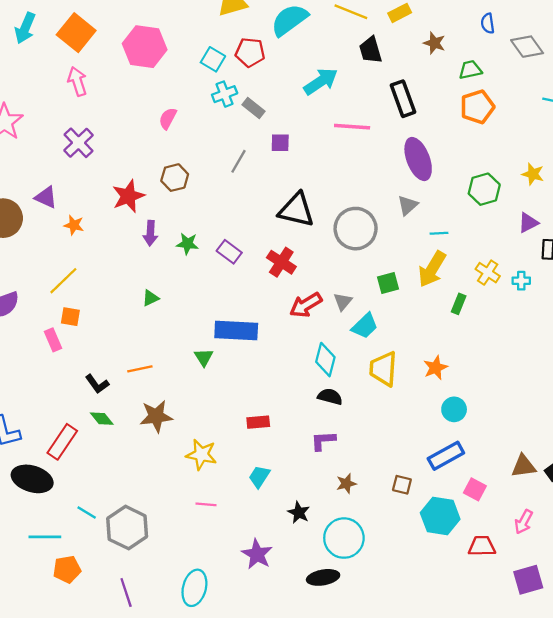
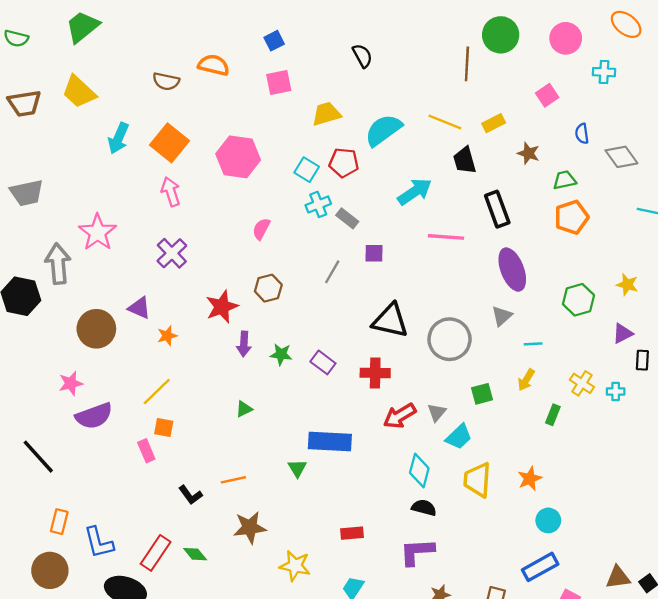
orange star: (74, 225) -> (167, 336), turned -30
red cross: (281, 262) -> (375, 373), turned -32
yellow arrow: (432, 269) -> (526, 380), size x0.6
green diamond: (102, 419) -> (195, 554), moved
purple L-shape: (323, 441) -> (417, 552), size x1.4

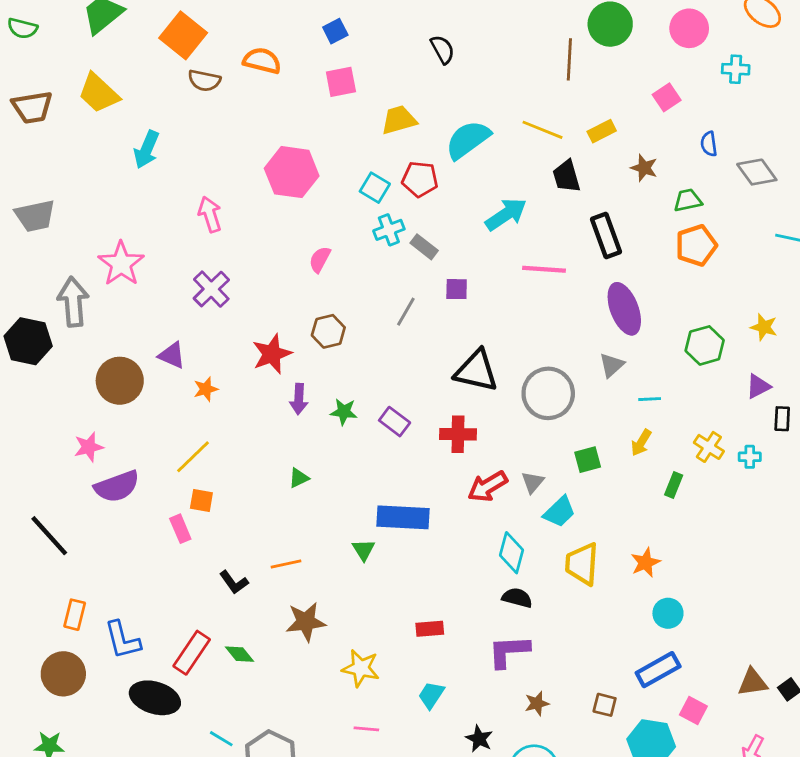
orange square: (170, 143) -> (183, 35), moved

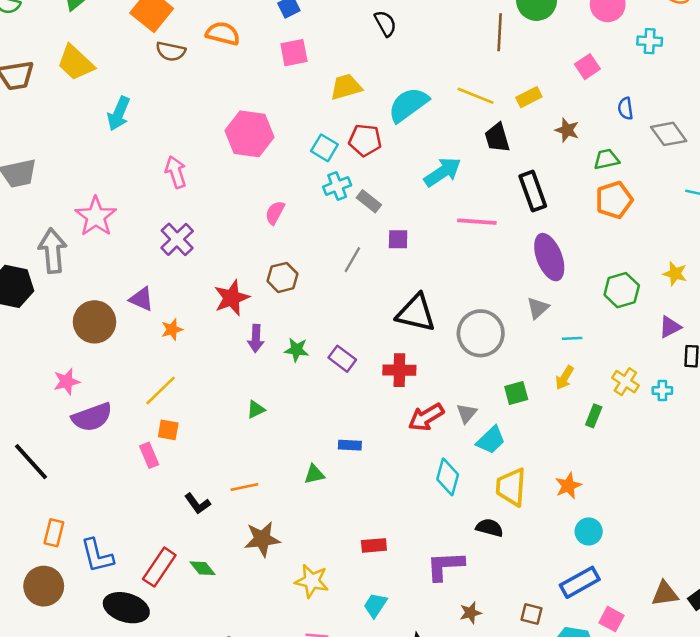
blue rectangle: (403, 517) -> (350, 445), size x0.5
green triangle: (364, 550) -> (314, 474), turned 50
black semicircle: (517, 598) -> (490, 528), moved

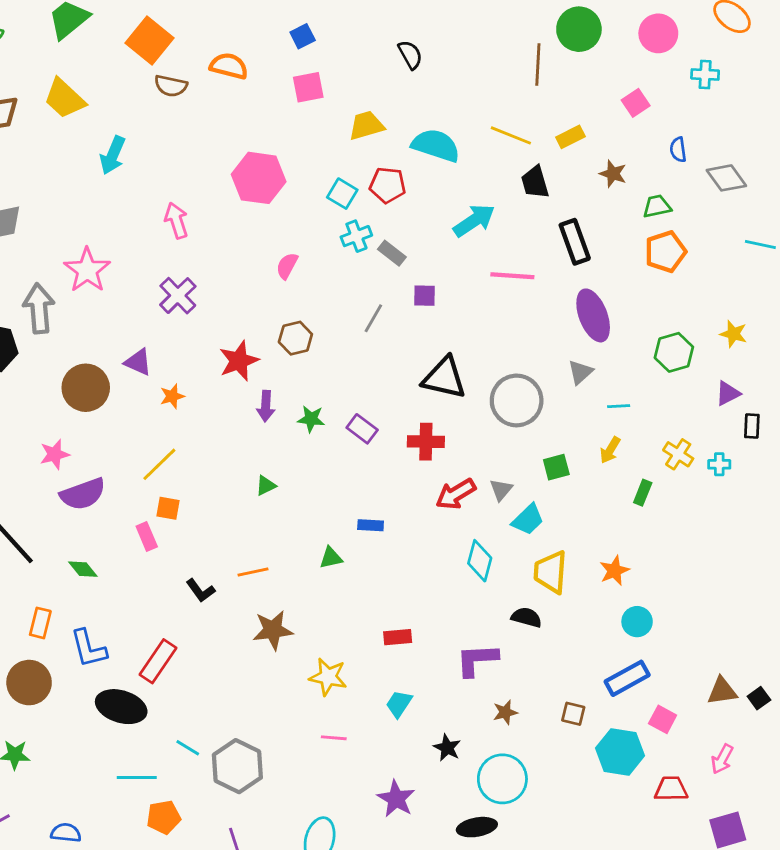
cyan semicircle: (408, 105) -> (436, 145), turned 54
green diamond: (202, 568) -> (83, 569), moved

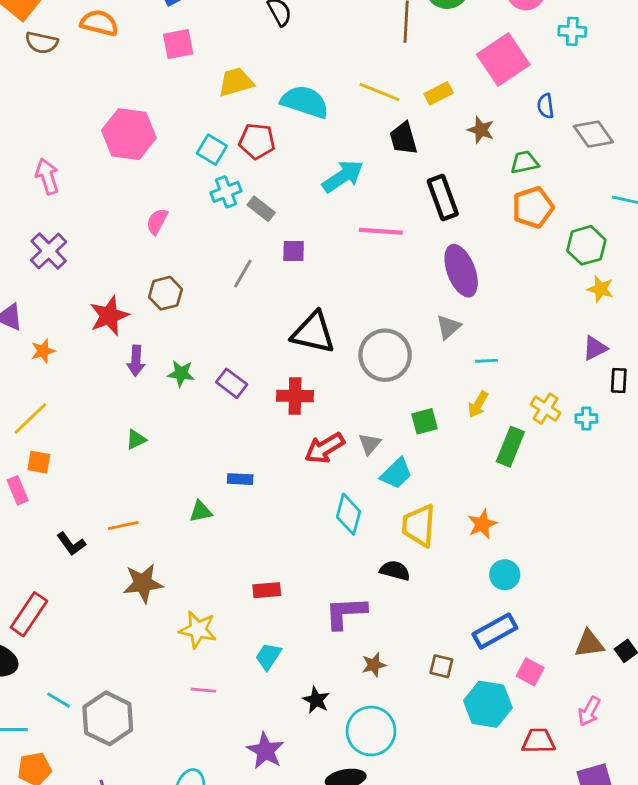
pink square: (636, 103) -> (503, 60), size x1.8
green hexagon: (674, 352) -> (586, 245), moved
green rectangle: (643, 493) -> (510, 447), size x1.5

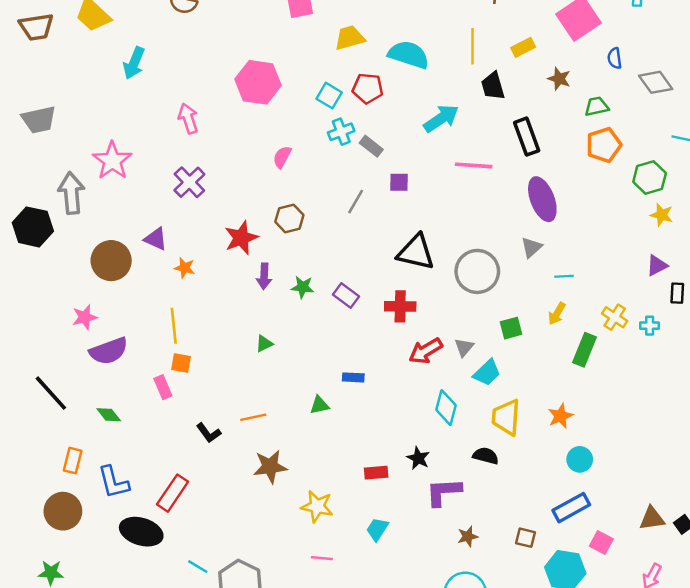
yellow line: (379, 92) -> (472, 46), turned 68
orange star: (43, 351) -> (185, 268), turned 30
yellow line: (30, 419) -> (174, 326), turned -52
black star: (316, 700) -> (418, 458), moved

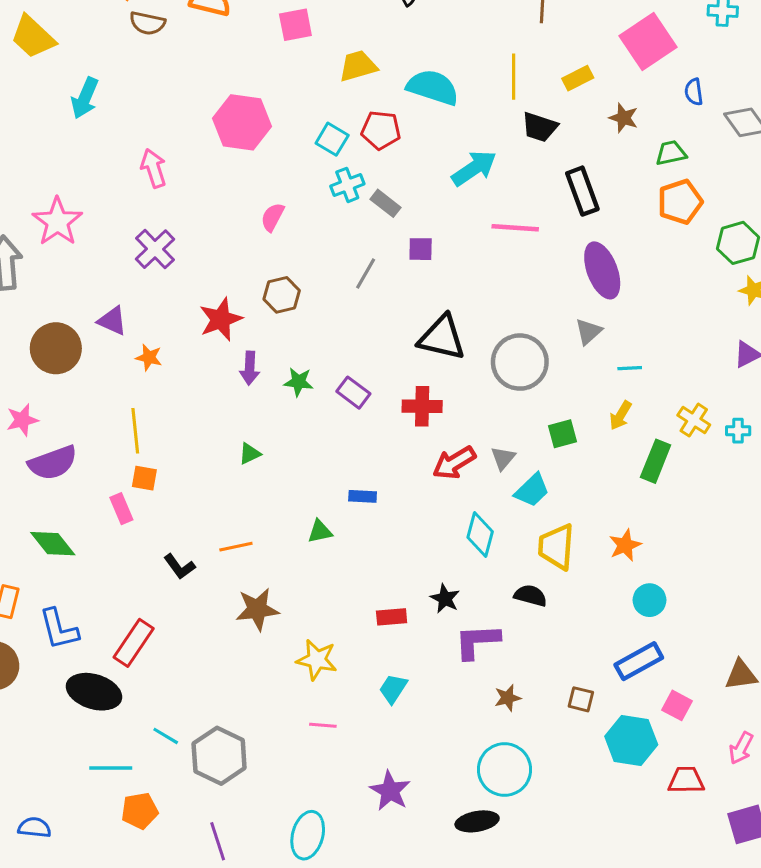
black trapezoid: (493, 86) -> (540, 127), turned -56
green diamond: (109, 415) -> (53, 544), size x1.4

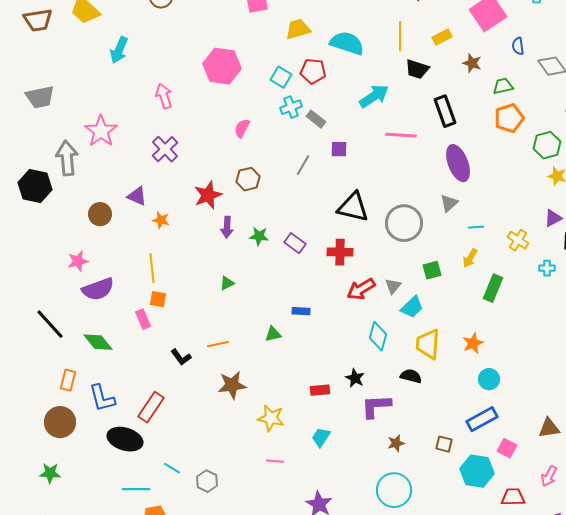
brown circle: (56, 348) -> (100, 214), size x0.7
yellow cross: (694, 420) -> (518, 240), moved
gray hexagon: (219, 756) -> (207, 481), size x0.6

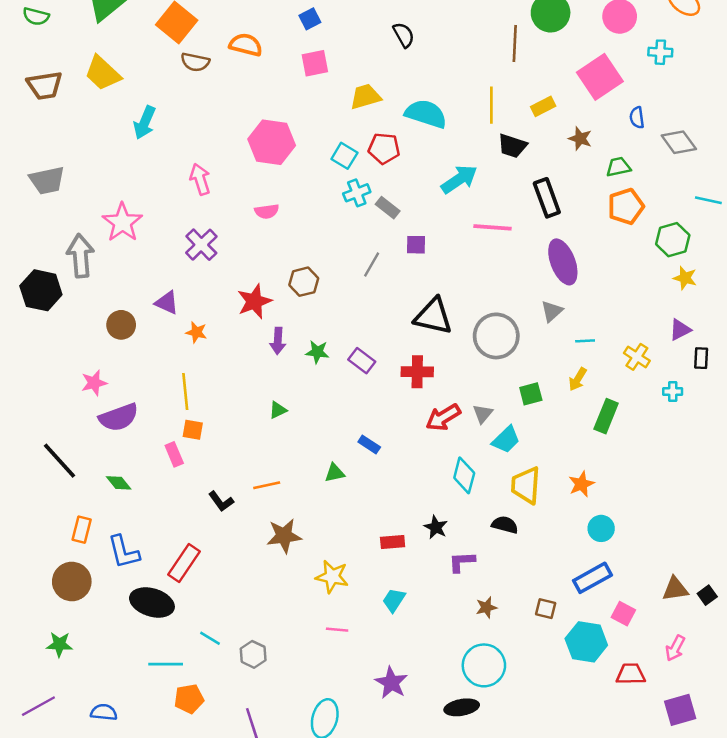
pink semicircle: (242, 128) -> (267, 211), moved, turned -126
blue rectangle: (301, 311) -> (369, 445), turned 30
green diamond: (98, 342) -> (119, 483), size x0.7
purple L-shape: (376, 406) -> (462, 562), size x0.7

